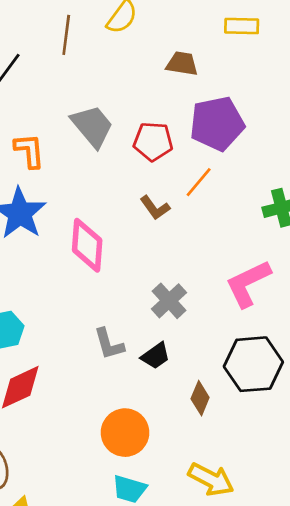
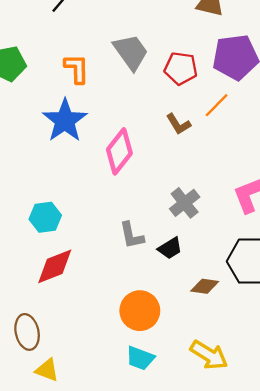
pink diamond: (87, 245) -> (119, 151), turned 30
brown diamond: (200, 398) -> (205, 286), turned 72

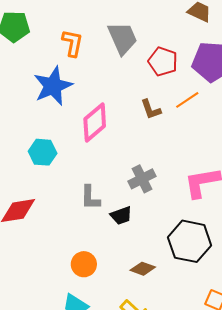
cyan hexagon: (45, 217) -> (43, 152), moved
brown diamond: (205, 286) -> (143, 269), moved
orange circle: (140, 311) -> (84, 264), size x0.7

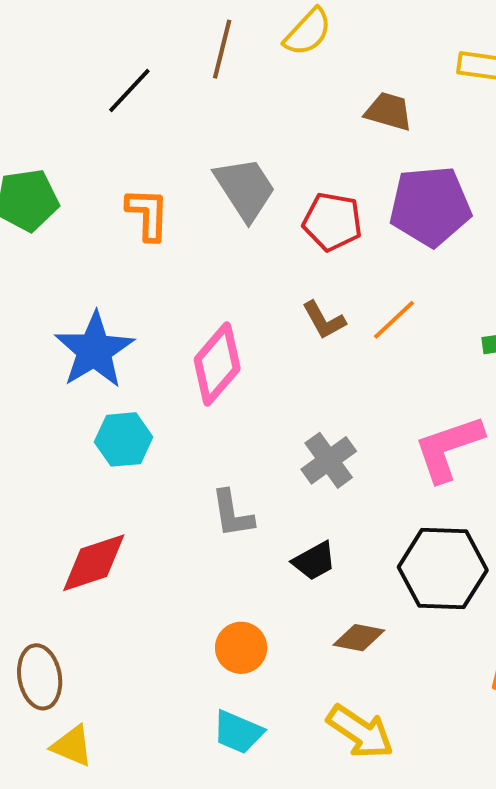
blue star: (53, 86) -> (94, 350), moved
orange line: (187, 100) -> (394, 320), moved
black trapezoid: (121, 216) -> (314, 561), moved

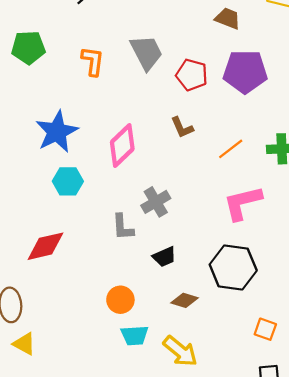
orange line: (394, 320) -> (231, 149), moved
gray cross: (329, 460) -> (156, 202), moved
cyan trapezoid: (238, 732) -> (135, 335), moved, turned -32

